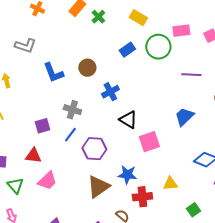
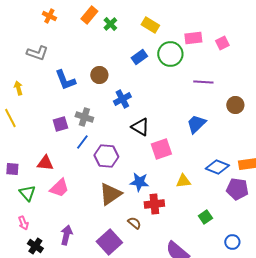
purple square: (42, 126) -> (60, 124), moved
yellow triangle: (170, 184) -> (183, 181), moved

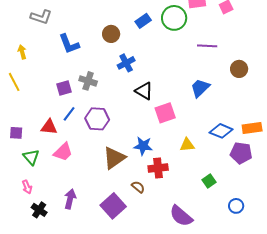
brown circle: (99, 75) -> (111, 34), moved
blue line: (82, 142) -> (69, 114), moved
purple hexagon: (106, 156) -> (97, 119), moved

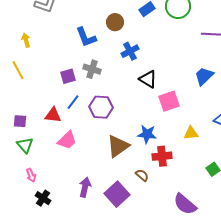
blue L-shape: (69, 44) -> (86, 37), moved
green triangle: (31, 157) -> (25, 145), moved
purple arrow: (70, 199) -> (85, 187), moved

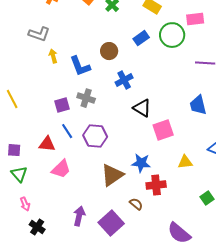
yellow arrow: (26, 40) -> (53, 56), moved
blue trapezoid: (204, 76) -> (198, 105), turned -60
blue line: (73, 102) -> (67, 131), turned -70

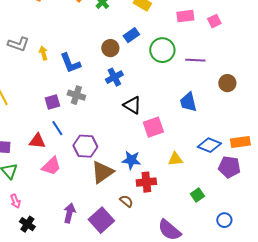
gray L-shape: (39, 34) -> (18, 44), moved
green circle: (172, 35) -> (162, 50), moved
brown circle: (109, 51) -> (110, 48), moved
purple hexagon: (95, 136) -> (85, 146), moved

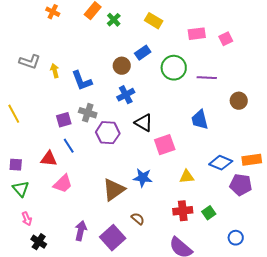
purple hexagon: (85, 146) -> (108, 133), moved
red cross: (146, 182) -> (183, 211), moved

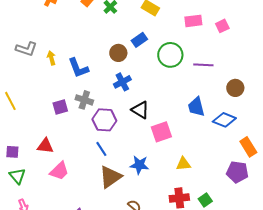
blue line: (69, 146) -> (101, 149), moved
orange rectangle: (252, 160) -> (248, 147), turned 66
blue diamond: (221, 163) -> (224, 120), moved

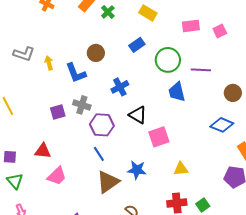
brown circle: (118, 53) -> (96, 53), moved
blue trapezoid: (196, 107) -> (177, 92), moved

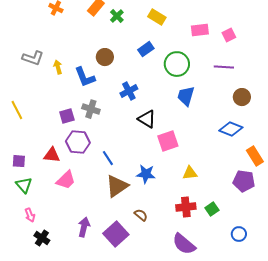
purple line: (201, 70) -> (224, 67), moved
blue trapezoid: (177, 92) -> (186, 96), turned 30
purple hexagon: (102, 125) -> (78, 142), moved

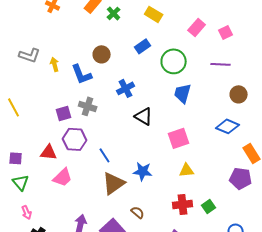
pink rectangle: (200, 30) -> (197, 27), turned -42
pink square: (168, 141) -> (179, 138), moved

